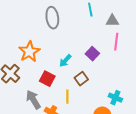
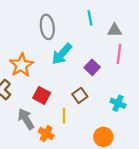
cyan arrow: (65, 61) -> (62, 54), moved, size x1.5
cyan cross: (115, 98) -> (118, 103), moved

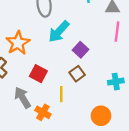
purple square: (92, 67) -> (80, 50), moved
cyan cross: (118, 103) -> (116, 82), turned -32

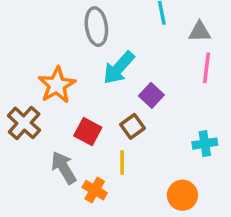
brown square: (77, 74) -> (133, 126), moved

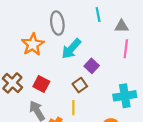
orange star: (57, 85) -> (33, 44), moved
red square: (88, 132) -> (41, 84), moved
cyan cross: (205, 144) -> (125, 96), size x1.5

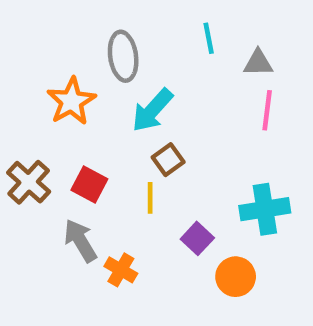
purple square: (92, 66) -> (197, 238), moved
brown square: (80, 85) -> (168, 160), moved
yellow line: (73, 108) -> (150, 198), moved

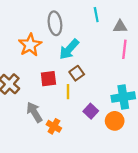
red square: (89, 184) -> (48, 79), moved, turned -35
orange circle: (236, 277) -> (115, 121), moved

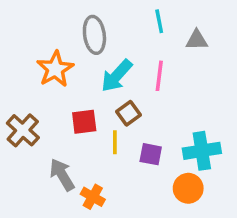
pink line: (124, 49) -> (159, 76), moved
purple square: (91, 111) -> (151, 154), moved, turned -32

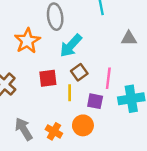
gray triangle: (197, 40) -> (129, 38), moved
pink line: (159, 76) -> (108, 78), moved
gray arrow: (62, 175) -> (24, 129), moved
orange circle: (188, 188) -> (83, 125), moved

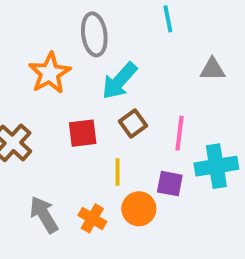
yellow line: (70, 93) -> (118, 172), moved
purple square: (95, 101) -> (170, 184), moved

